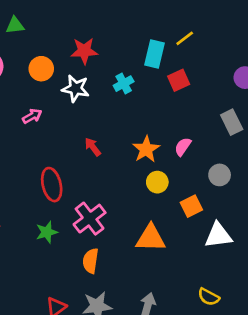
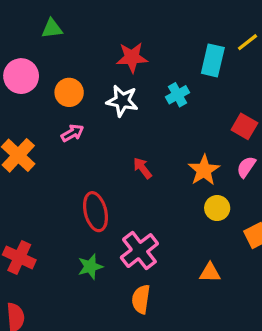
orange circle: (41, 69) -> (69, 92), moved
red square: (179, 80) -> (244, 126), moved, turned -35
orange triangle: (151, 238) -> (210, 273), size x0.6

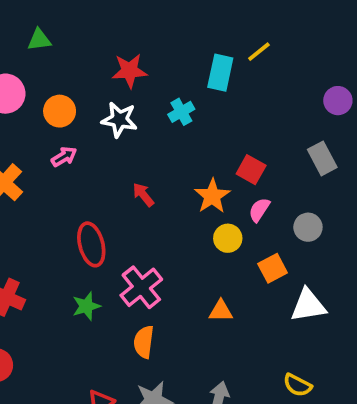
red square: (244, 126) -> (251, 170), moved
pink semicircle: (246, 167) -> (259, 210), moved

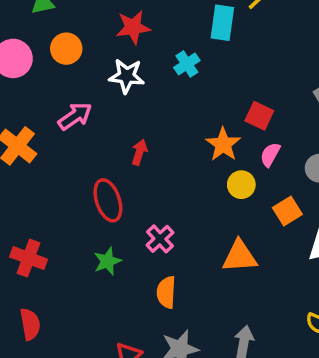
orange circle: (60, 111) -> (66, 49), moved
pink arrow: (64, 157) -> (75, 116), size x1.4
red arrow: (143, 195) -> (139, 152), moved, turned 60
pink cross: (141, 287) -> (160, 239), size x0.7
orange triangle: (221, 311) -> (240, 256), size x1.5

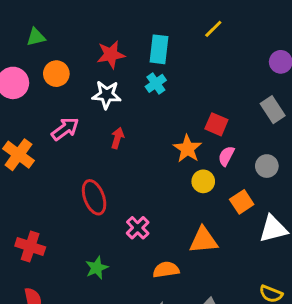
cyan rectangle: (222, 23) -> (159, 49), moved
red arrow: (139, 152) -> (117, 138), moved
green star: (107, 261) -> (97, 268), moved
orange semicircle: (166, 292) -> (166, 270), moved, turned 80

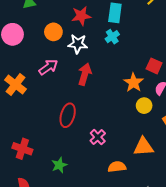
orange circle: (56, 74) -> (53, 32), moved
red arrow: (117, 138) -> (85, 74), size x1.5
red ellipse: (94, 197) -> (68, 115), turned 35
green star: (97, 268) -> (59, 165), moved

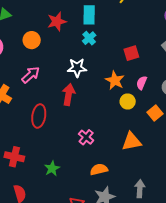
white star: (78, 44) -> (77, 68), moved
red square: (154, 66) -> (131, 53), moved, turned -35
red arrow: (85, 74) -> (69, 95), moved
red ellipse: (68, 115) -> (39, 116), moved
orange semicircle: (117, 167) -> (99, 169), moved

